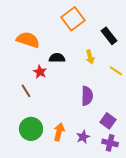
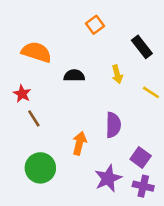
orange square: (73, 19) -> (95, 25), size x0.6
red star: (40, 72) -> (22, 94), moved
orange arrow: (59, 132) -> (79, 143), moved
purple star: (83, 137) -> (108, 178), size x1.5

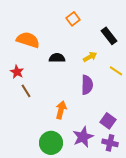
yellow arrow: (117, 74) -> (90, 57), turned -104
purple semicircle: (113, 125) -> (87, 85), moved
green circle: (40, 168) -> (51, 143), moved

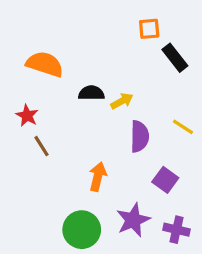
orange square: (73, 19) -> (149, 29), moved, turned 32
yellow arrow: (90, 57) -> (122, 101), moved
yellow line: (116, 71) -> (183, 127), moved
purple square: (108, 121) -> (165, 180), moved

